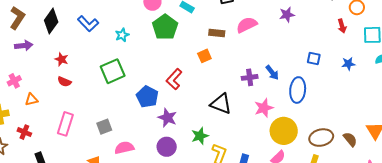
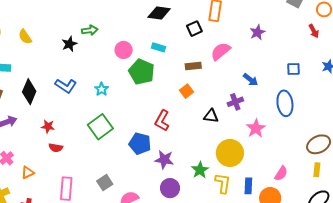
blue arrow: (272, 73) -> (251, 80), moved
black triangle: (221, 104) -> (211, 116), moved, size x0.7
yellow circle: (284, 131) -> (230, 153), moved

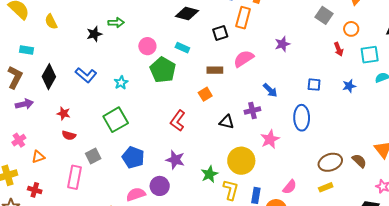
blue pentagon: (140, 144) -> (133, 157), moved
yellow rectangle: (317, 170) -> (326, 187), turned 56
gray square: (105, 183) -> (93, 156), moved
purple circle: (170, 188) -> (160, 186), moved

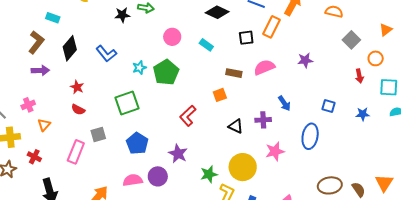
green pentagon: (163, 70) -> (166, 72), moved
orange triangle: (38, 157) -> (44, 125), turned -40

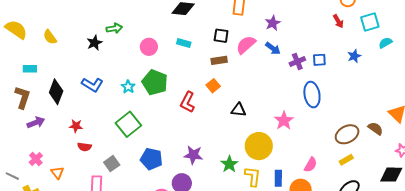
black square: (246, 38) -> (221, 36), moved, turned 35
purple star: (305, 60) -> (273, 23), moved
blue arrow: (284, 103) -> (273, 48), moved
red L-shape: (188, 116) -> (188, 102), moved
purple cross: (263, 120) -> (297, 62), moved

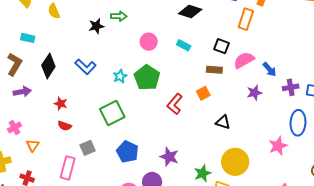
purple star: (273, 23) -> (254, 93), moved
pink star: (284, 121) -> (278, 146), moved

